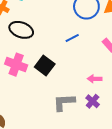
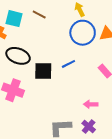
black square: (45, 66) -> (43, 71), moved, turned -36

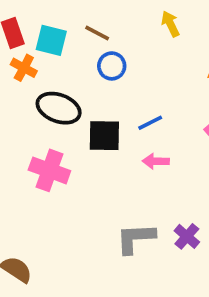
blue circle: (83, 33) -> (112, 66), moved, size x0.6
pink arrow: (91, 104) -> (156, 161), moved

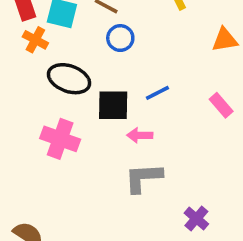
pink arrow: (156, 161) -> (140, 135), moved
purple cross: (187, 236) -> (196, 218), moved
gray L-shape: (136, 238) -> (143, 178), moved

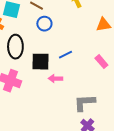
black ellipse: (69, 79) -> (15, 47), turned 70
gray L-shape: (143, 178) -> (84, 103), moved

